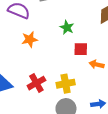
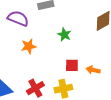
red square: (81, 49) -> (72, 65), moved

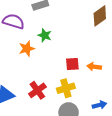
green star: (64, 35) -> (45, 35), moved

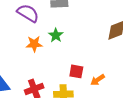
orange arrow: (94, 67) -> (98, 80), turned -56

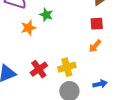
red square: (76, 71) -> (97, 24), moved

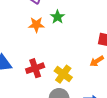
yellow cross: (67, 67) -> (63, 74), turned 36

